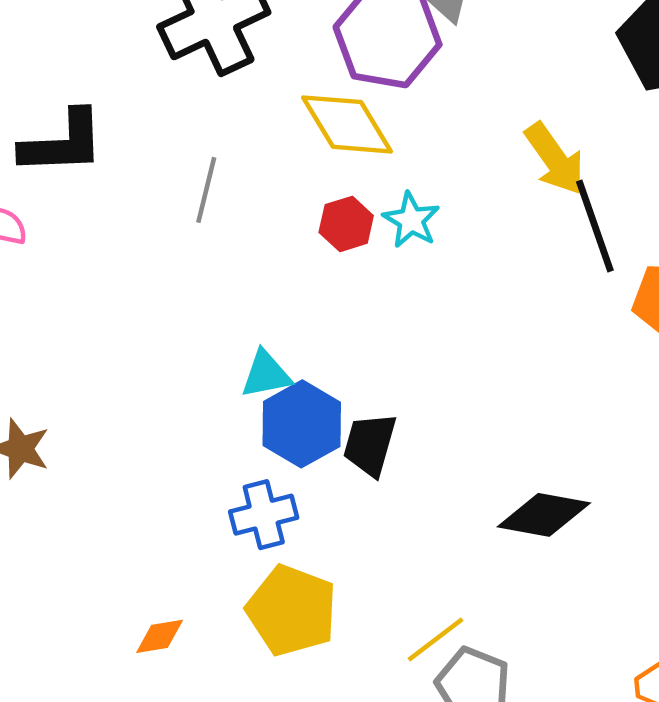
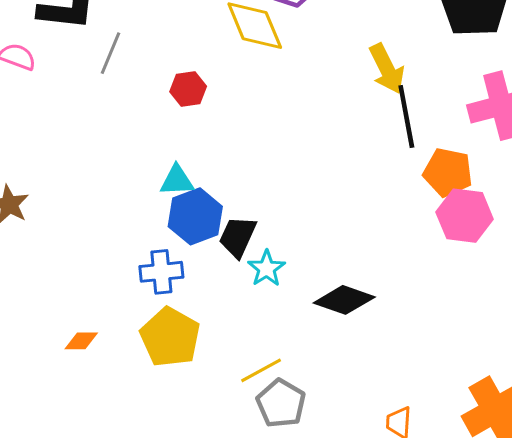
gray line: (206, 190) -> (111, 53), moved
cyan star: (411, 220) -> (267, 268), moved
red hexagon: (346, 224) -> (188, 89), moved

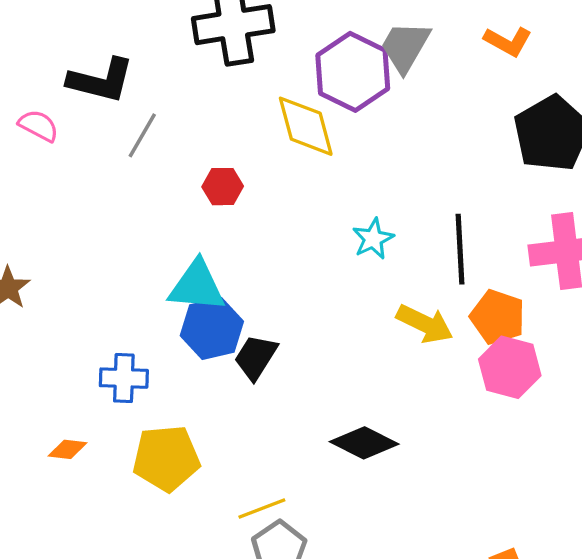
yellow arrow: (387, 69) -> (425, 324), moved, turned -45
cyan triangle: (177, 180) -> (197, 286), size x1.5
cyan star: (267, 268) -> (373, 239), moved
blue cross: (161, 272) -> (124, 378), moved
yellow pentagon: (170, 337) -> (166, 458), turned 30

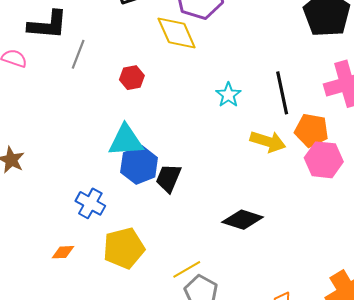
blue cross: (124, 378) -> (90, 203), turned 36

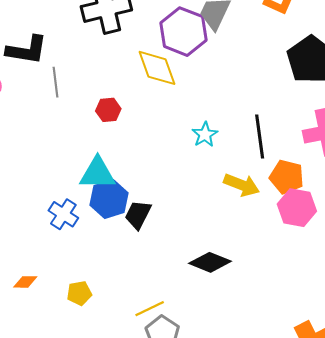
gray line: (78, 54) -> (55, 82), turned -32
blue cross: (90, 203) -> (63, 214), moved
yellow pentagon: (124, 248) -> (79, 293), moved, size x0.6

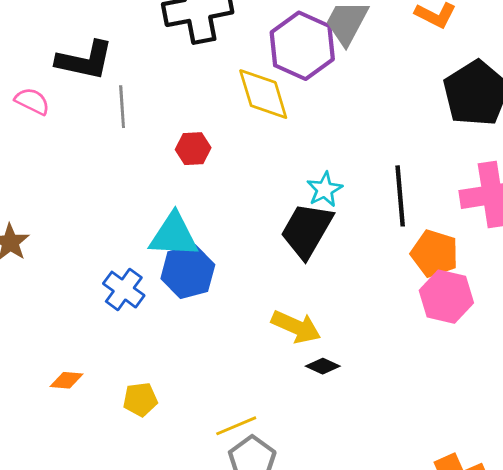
yellow arrow: (242, 185) -> (296, 327), moved
black trapezoid: (138, 215) -> (307, 230), moved, size x1.4
black diamond: (210, 262) -> (323, 366), size x0.6

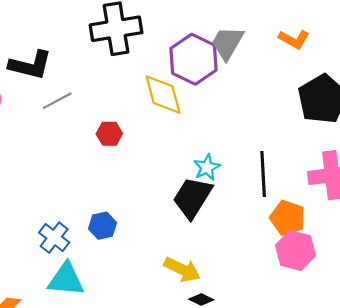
gray line: (122, 107) -> (57, 101), turned 64
cyan triangle: (174, 235) -> (66, 279), moved
blue hexagon: (188, 272) -> (103, 226), size x0.7

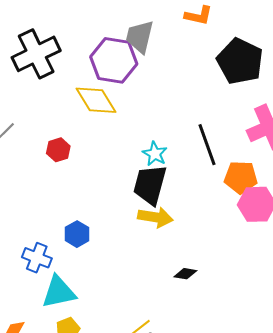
yellow arrow: (182, 269) -> (155, 217), moved

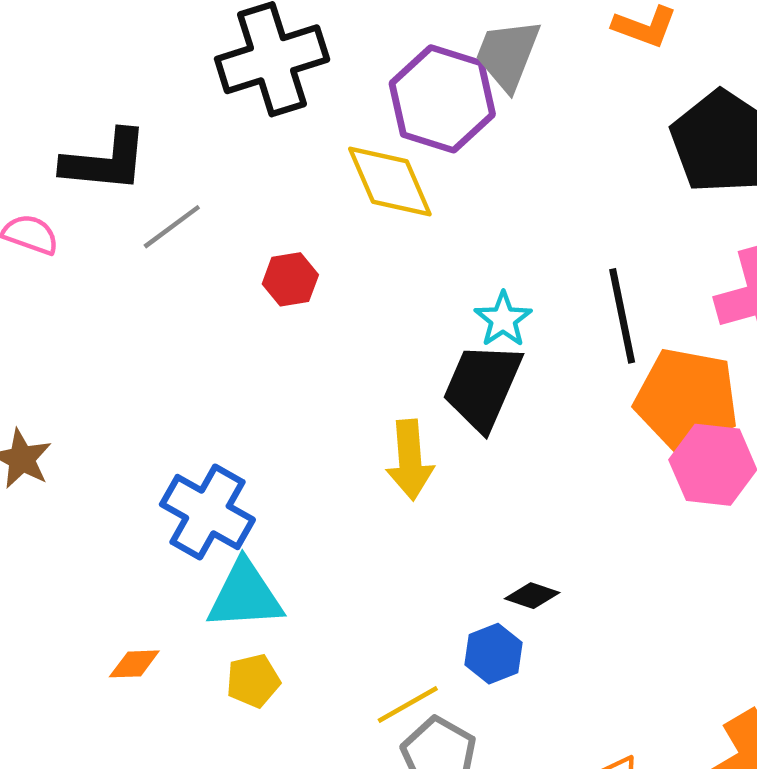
orange pentagon: (241, 177) -> (686, 399), size x1.4
yellow arrow: (155, 217) -> (410, 460), moved, turned 68
blue hexagon: (77, 234) -> (493, 654), moved
blue cross: (37, 258) -> (207, 512), size x1.4

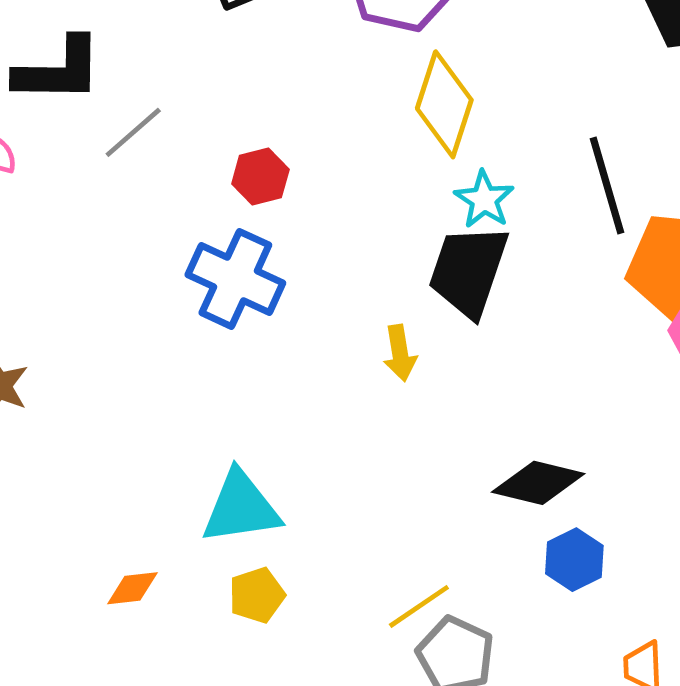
yellow diamond: (390, 181) -> (444, 104), moved, turned 46
yellow arrow: (410, 460) -> (400, 353), size x0.7
blue cross: (207, 512) -> (235, 279), moved
black diamond: (532, 596) -> (538, 483), size x1.6
blue hexagon: (493, 654) -> (574, 560), moved

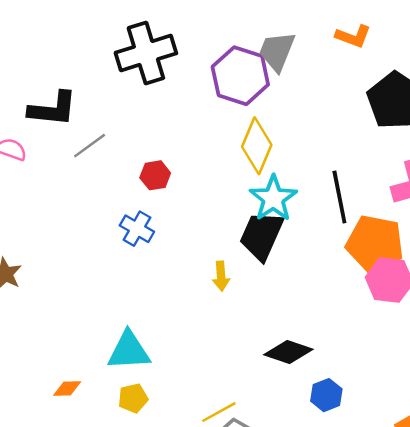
cyan star: (484, 199) -> (273, 198), size x1.5
blue cross: (235, 279) -> (137, 229), size x0.7
blue hexagon: (574, 560) -> (326, 395), moved

